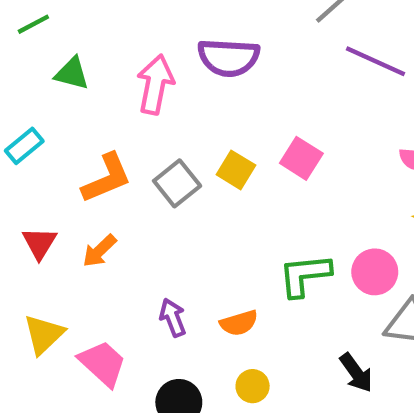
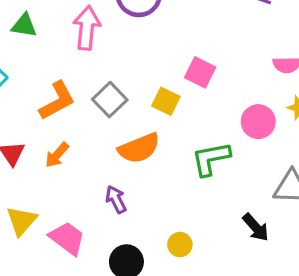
yellow square: (236, 170) -> (166, 101), moved
pink circle: (375, 272) -> (258, 122), moved
orange semicircle: (239, 323) -> (139, 148), moved, size x1.5

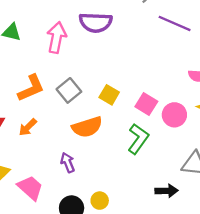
pink square: (200, 72) -> (146, 104), moved
green L-shape: (211, 159) -> (138, 139), turned 132
black arrow: (256, 227) -> (166, 191), turned -55
yellow circle: (180, 245) -> (100, 201), moved

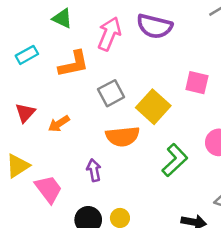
orange L-shape: (31, 88) -> (74, 64), moved
yellow square: (109, 95) -> (153, 107), size x1.5
pink square: (146, 104) -> (197, 83), moved, turned -30

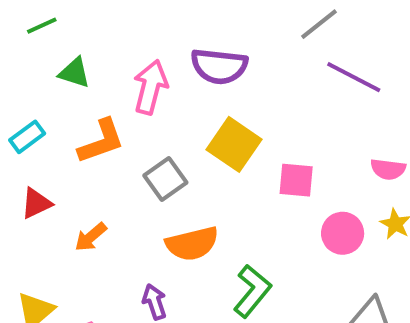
pink square: (197, 83) -> (296, 180), moved
yellow square: (153, 107) -> (234, 144), moved
red triangle: (25, 113) -> (36, 203), moved, turned 30
green L-shape: (175, 160) -> (252, 291), moved

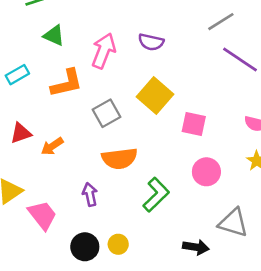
purple semicircle: (219, 66) -> (151, 42), size x0.7
red triangle: (36, 203) -> (21, 133), moved
pink circle: (343, 233) -> (206, 172), moved

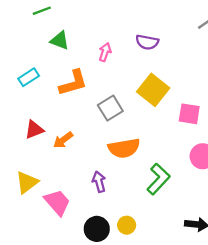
pink arrow: (104, 51) -> (105, 52), size x0.6

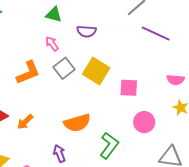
green triangle: (60, 40) -> (54, 15), moved
pink arrow: (105, 52) -> (52, 44), turned -49
gray square: (110, 108) -> (64, 68), moved

